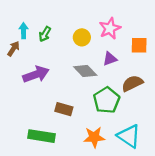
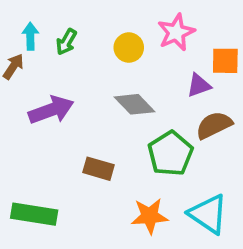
purple triangle: (110, 59) -> (199, 85), moved
green rectangle: (41, 136) -> (34, 214), moved

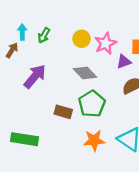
pink star: (176, 32) -> (106, 43), moved
purple arrow: (51, 110) -> (35, 76), turned -30
green pentagon: (170, 154) -> (92, 104), moved

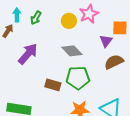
pink star: (106, 43) -> (89, 14), moved
purple triangle: (124, 62) -> (106, 41), turned -32
green pentagon: (92, 104) -> (78, 78), turned 30

